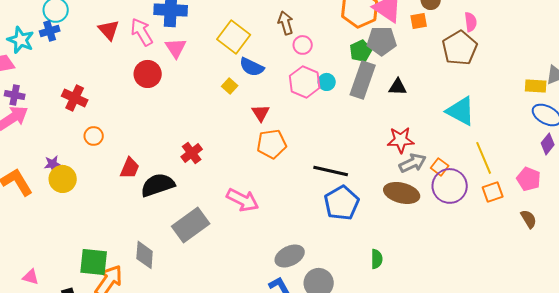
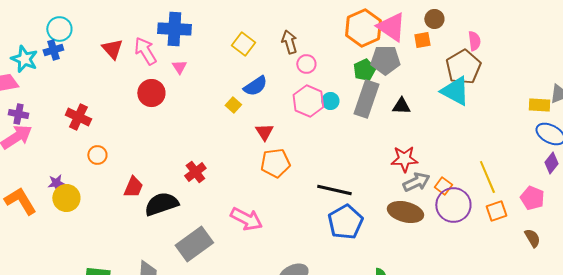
yellow square: (234, 37) -> (243, 44), moved, size x0.7
pink triangle: (176, 48) -> (179, 67), size x0.7
blue semicircle: (252, 67) -> (255, 86), turned -60
cyan triangle: (461, 111) -> (455, 91), moved

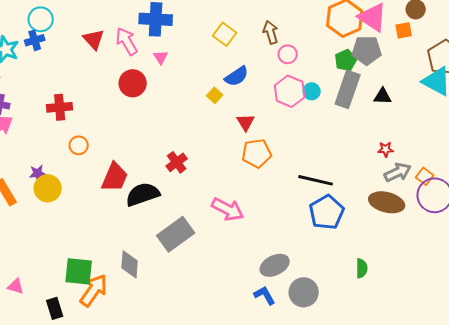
red cross: (78, 117) -> (60, 107), turned -30
red star: (404, 159) -> (386, 149), size x0.6
red trapezoid: (133, 187) -> (115, 177), size x1.4

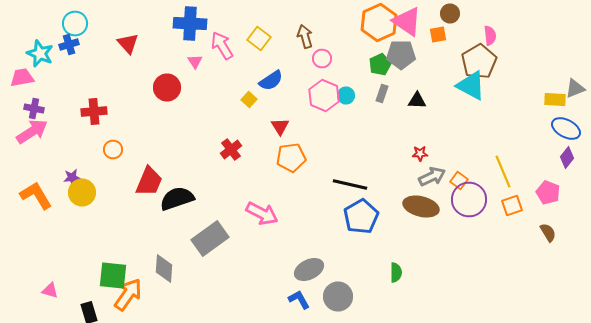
pink arrow: (127, 41) -> (222, 46), moved
gray rectangle: (348, 89) -> (382, 94), size x0.5
red cross: (177, 162) -> (231, 150), moved

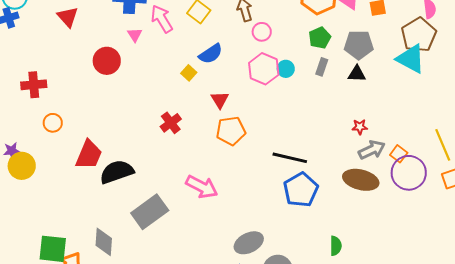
gray pentagon: (401, 54) -> (359, 45), moved

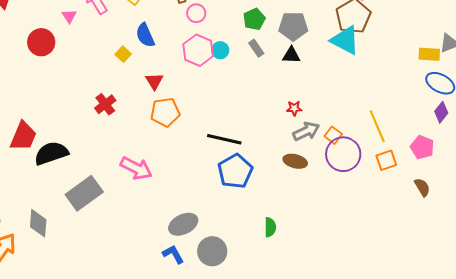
blue semicircle: (211, 54) -> (145, 35), turned 100
gray rectangle: (322, 67) -> (256, 48), turned -54
brown ellipse: (361, 180) -> (295, 161), size x0.7

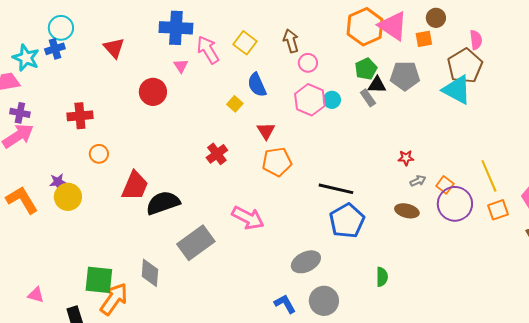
black triangle: (291, 55) -> (377, 85), moved
gray arrow: (306, 131) -> (418, 181), size x0.6
gray ellipse: (183, 224) -> (306, 262), moved

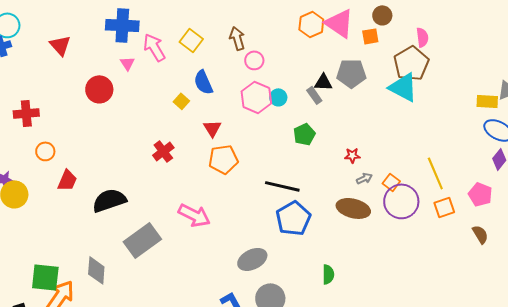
orange hexagon: (365, 27) -> (311, 24), size x0.7
green pentagon: (366, 69) -> (304, 134), moved
red trapezoid: (135, 186) -> (67, 180), moved, size x0.7
brown ellipse: (407, 211) -> (353, 208), size x1.4

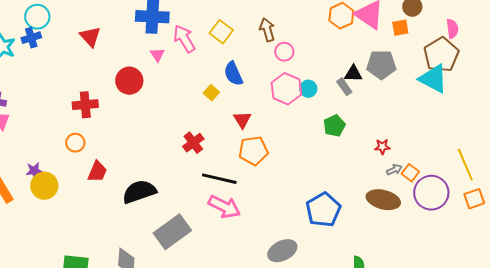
red cross: (26, 113) -> (85, 105), moved
orange square: (391, 182) -> (410, 173), moved
black line: (282, 186) -> (219, 179), moved

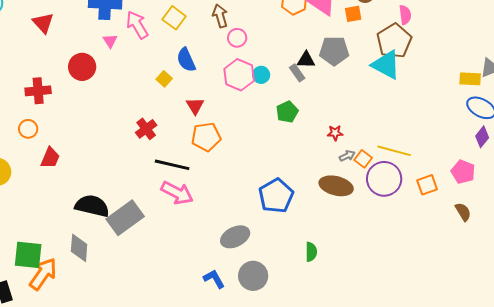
yellow line: (465, 165) -> (394, 151), moved, turned -52
black semicircle: (139, 192) -> (92, 206), moved, turned 32

